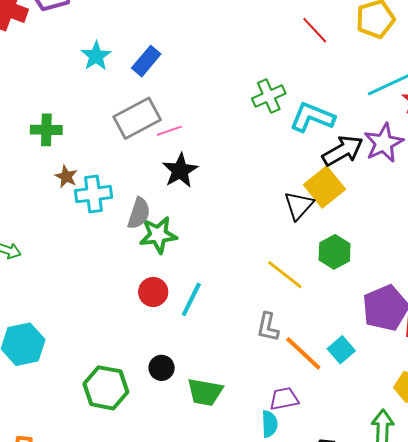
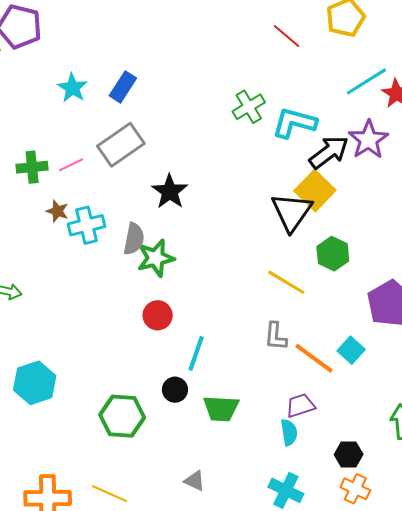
pink line: (169, 131) -> (71, 165), moved
black triangle: (299, 205) -> (292, 212), size x1.4
cyan line: (191, 299) -> (196, 353), moved

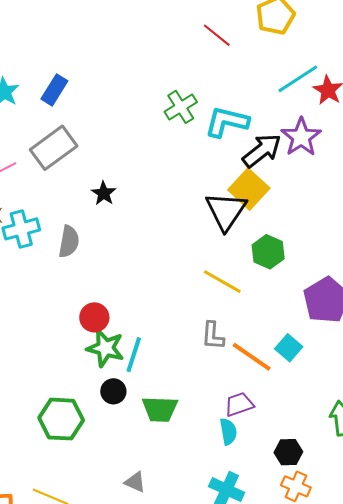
black star: (170, 191) -> (104, 193), size x0.7
green star: (156, 258) -> (105, 348), moved, turned 30

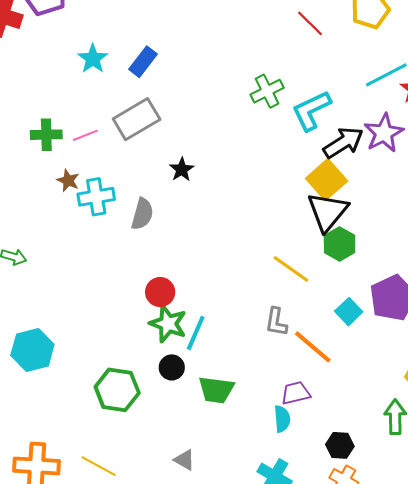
cyan L-shape: (227, 122) -> (311, 110), turned -45
black triangle: (226, 211) -> (328, 212), moved
cyan square: (289, 348) -> (349, 312), moved

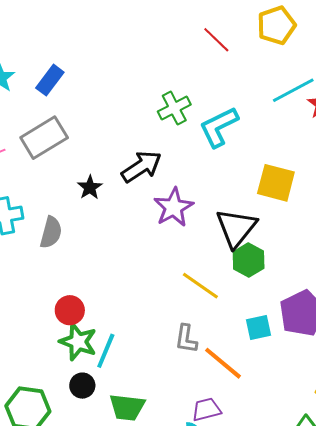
purple star: (384, 133) -> (174, 207), moved
black arrow: (343, 143) -> (141, 167), moved
yellow square: (327, 180) -> (276, 183), moved, turned -33
cyan square: (349, 312) -> (259, 327), turned 32

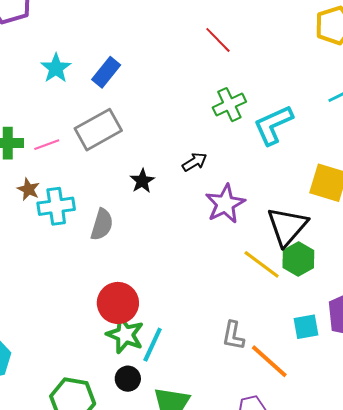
red line: (216, 40) -> (218, 40), moved
black arrow: (141, 167) -> (195, 162), size x0.6
yellow line: (200, 286) -> (262, 264), moved
red circle: (70, 310) -> (118, 303), size x1.4

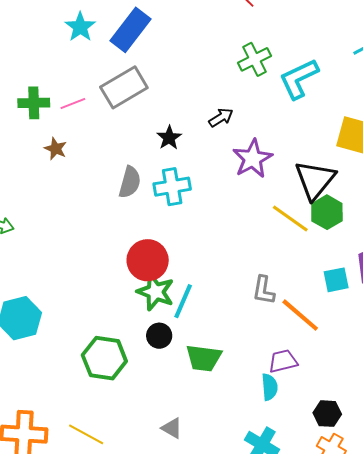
blue rectangle: (106, 72) -> (130, 30), size x1.4
cyan cross: (56, 206) -> (172, 187), moved

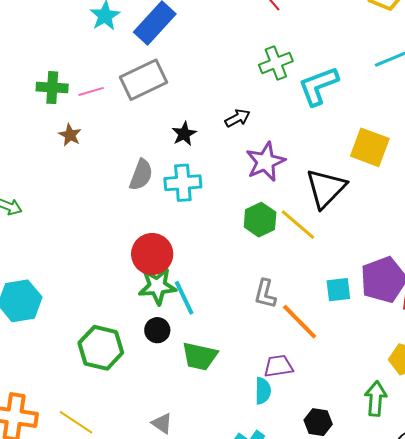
green hexagon: (327, 212) -> (260, 220), moved
green star: (156, 292) -> (157, 286), turned -30
cyan line: (183, 301) -> (184, 298), turned -54

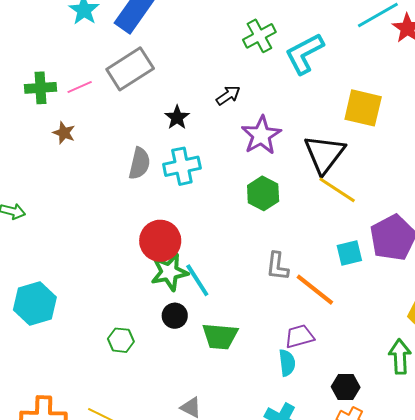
yellow line: (298, 225) -> (337, 190), moved
green hexagon: (101, 348) -> (121, 340), size x0.6

